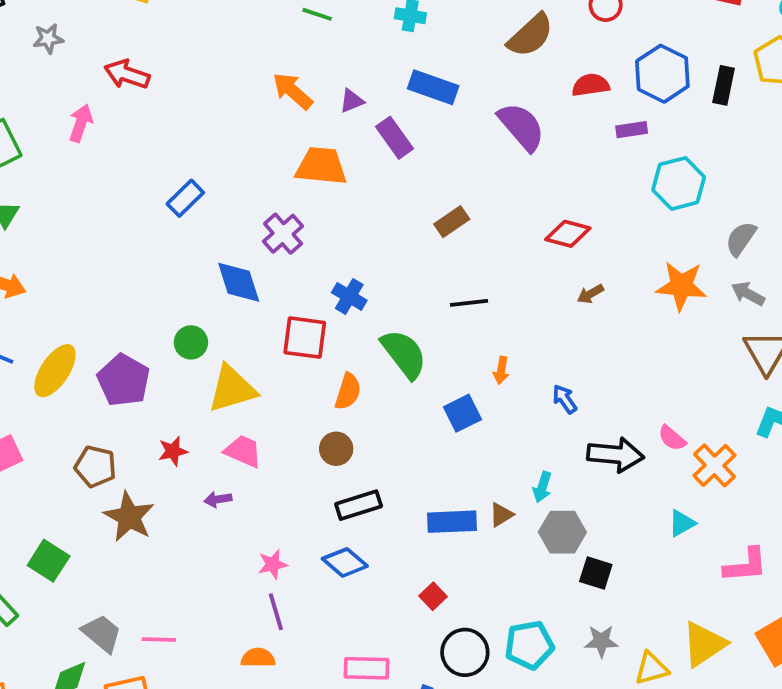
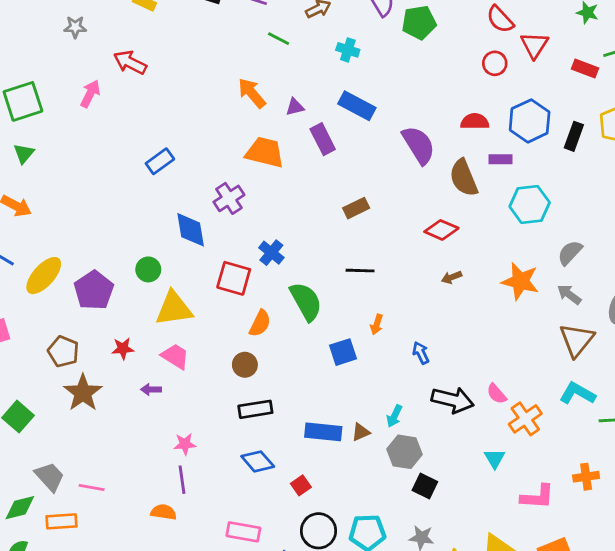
brown semicircle: (530, 35) -> (464, 178), moved, turned 102
cyan triangle: (682, 523) -> (495, 458), turned -40
blue diamond: (345, 562) -> (258, 461), moved

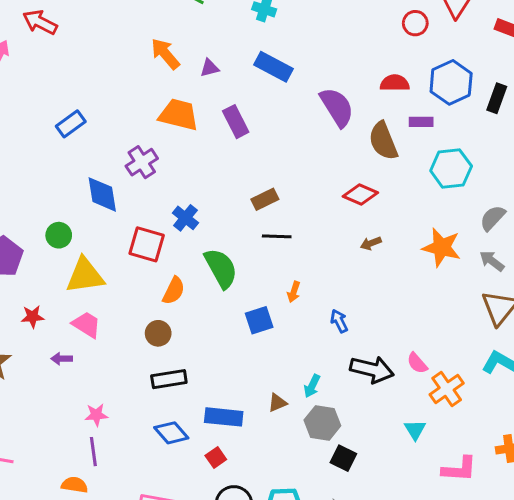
purple rectangle: (323, 139) -> (236, 122), moved
brown rectangle: (356, 208) -> (265, 199), moved
blue rectangle: (323, 432) -> (224, 417), moved

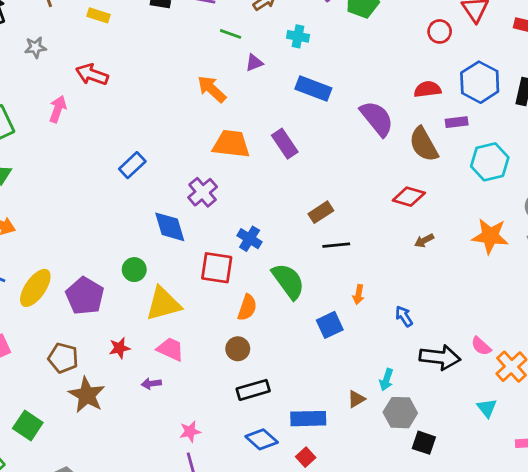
purple triangle: (210, 68) -> (254, 63), moved

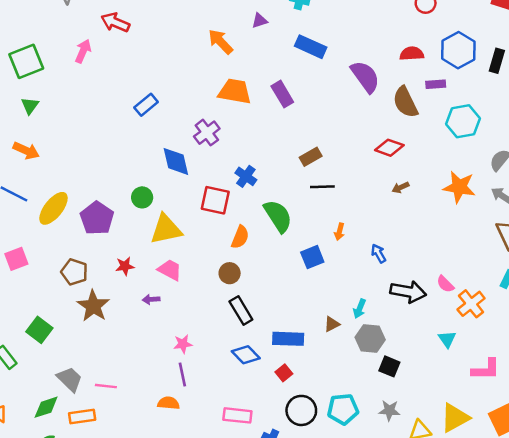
black rectangle: (253, 390) -> (241, 311), turned 72

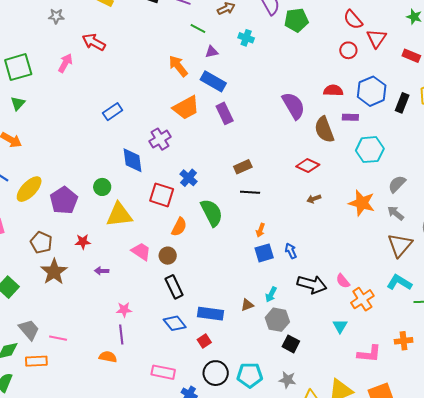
blue rectangle: (311, 47) -> (213, 81), moved
orange trapezoid: (235, 91) -> (186, 108), turned 136
blue square: (312, 257) -> (264, 253), moved
pink trapezoid: (170, 270) -> (141, 252), moved

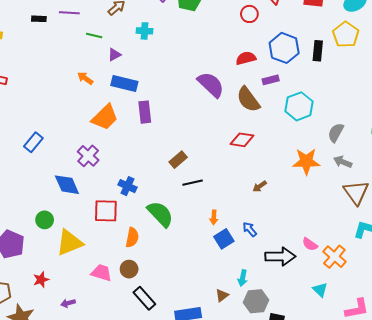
orange arrow: (178, 66) -> (85, 78), size x0.7
purple rectangle: (225, 113) -> (145, 112), turned 35
brown arrow: (314, 199) -> (260, 186), moved

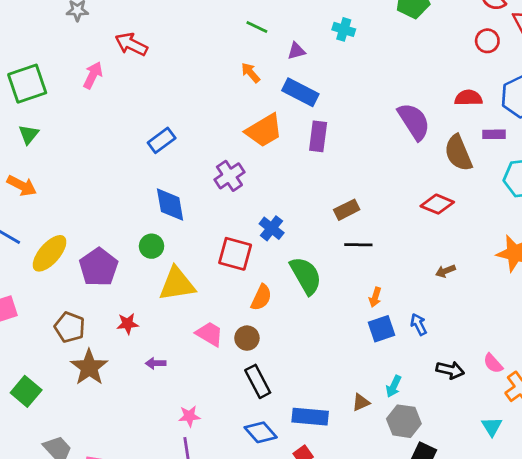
green line: (94, 35) -> (257, 27), moved
blue diamond: (67, 185) -> (170, 205), moved
black arrow: (280, 256) -> (450, 370), size x0.7

